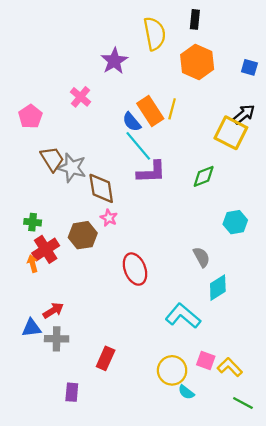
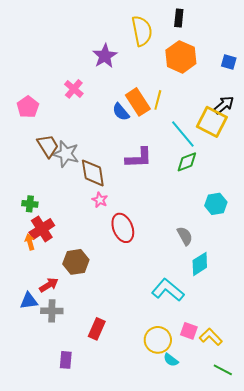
cyan line: (138, 146) -> (183, 134), moved
brown hexagon: (83, 235) -> (76, 262), moved
red ellipse: (135, 269) -> (123, 228), moved

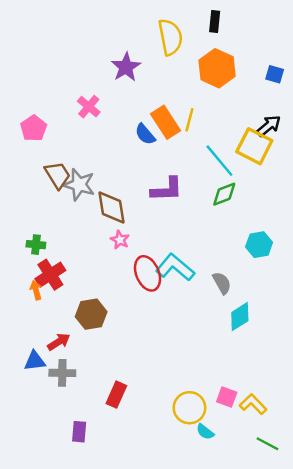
cyan L-shape: (168, 290) -> (175, 267), moved

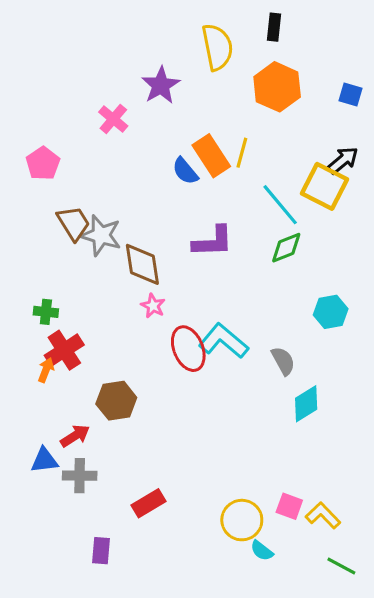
pink cross: (89, 107) -> (113, 119), moved
orange arrow: (36, 290) -> (46, 370), turned 36
red rectangle: (116, 395) -> (148, 503), turned 35

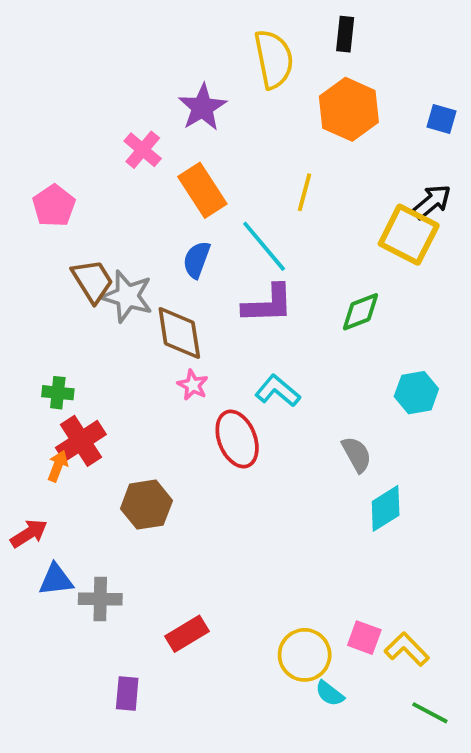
orange rectangle: (211, 156) -> (202, 190), moved
blue semicircle: (185, 171) -> (197, 260), moved, turned 60
cyan line: (280, 205) -> (264, 246), moved
cyan L-shape: (223, 341) -> (278, 391), moved, size x0.7
red arrow: (75, 436) -> (29, 533), moved

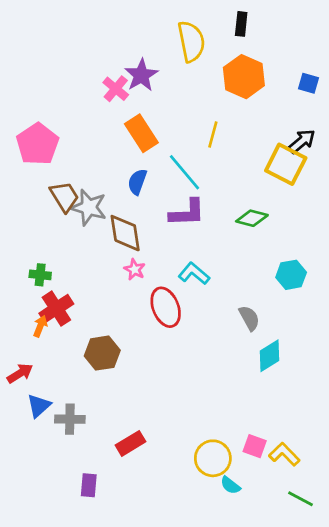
pink cross: (143, 150) -> (116, 89), moved
pink pentagon: (54, 206) -> (37, 144), size x1.4
green diamond: (360, 312) -> (252, 218), turned 36
blue triangle: (56, 580) -> (39, 406), turned -35

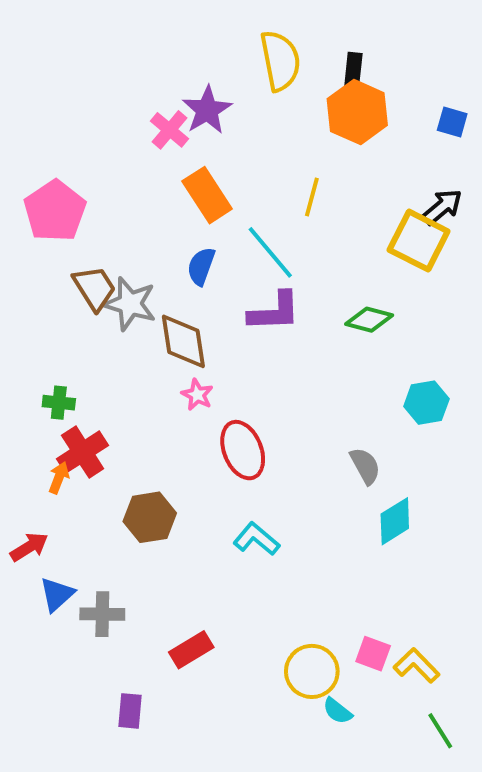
black rectangle: (241, 24) -> (353, 71), moved
cyan L-shape: (194, 273) -> (256, 539), moved
green line: (301, 499) -> (440, 731), turned 30

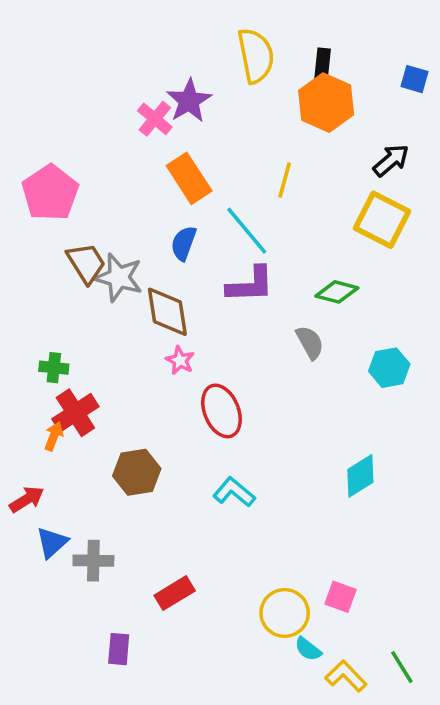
blue square: (452, 122) -> (414, 79), moved
black arrow: (442, 207) -> (391, 160), moved
gray semicircle: (365, 466) -> (310, 342), moved
yellow L-shape: (417, 665) -> (346, 676), moved

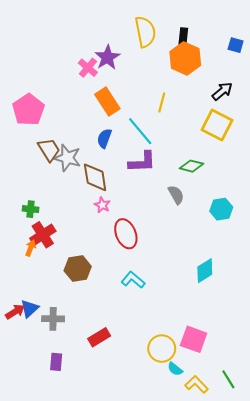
red arrow: (27, 499) -> (15, 312), moved
pink square: (341, 597) -> (194, 339), size x1.5
purple rectangle: (119, 649) -> (56, 362), moved

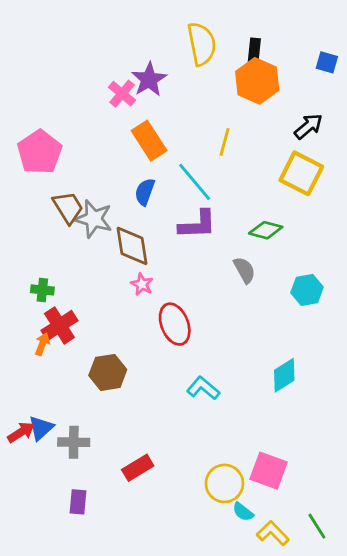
cyan L-shape: (133, 280) -> (203, 388), moved

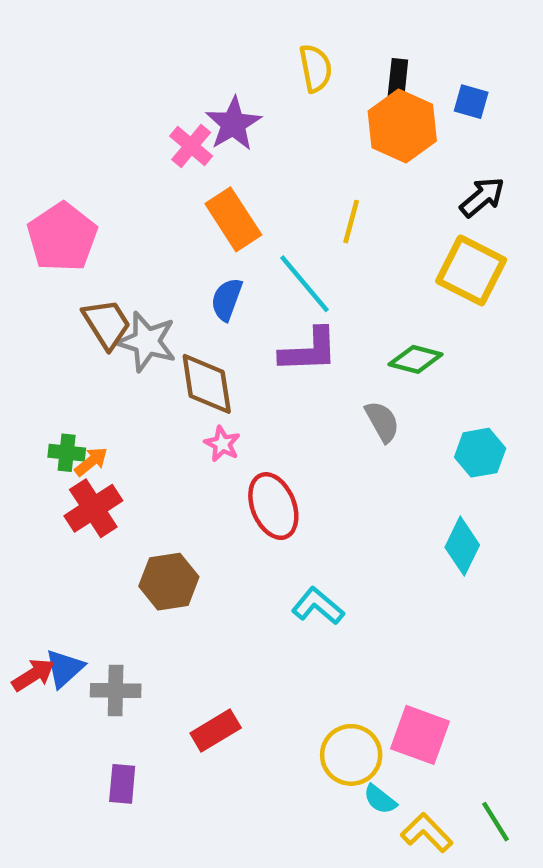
yellow semicircle: (202, 44) -> (316, 68), size x0.7
blue square: (327, 62) -> (471, 102), moved
orange arrow: (42, 344) -> (91, 462), moved, turned 30
cyan diamond: (284, 375) -> (462, 546), moved, turned -32

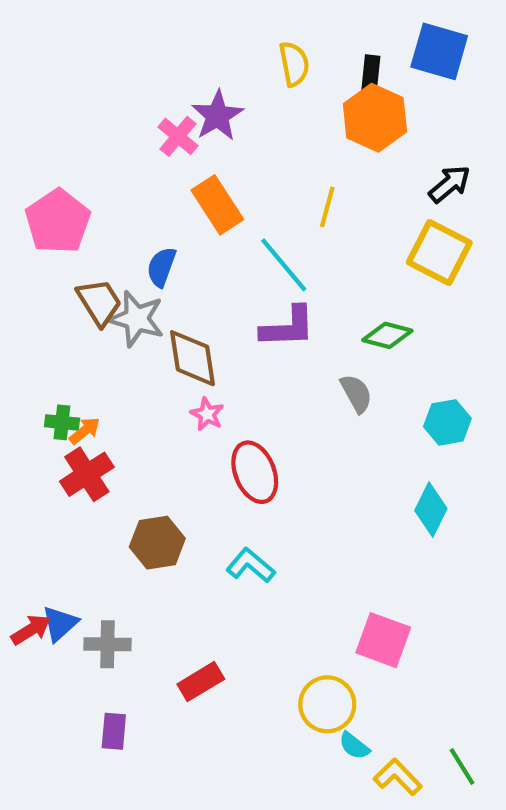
blue square: (471, 102) -> (439, 51), moved, size x1.8
blue semicircle: (227, 299) -> (161, 267), moved
cyan L-shape: (318, 606) -> (251, 565), moved
pink square: (420, 735) -> (383, 640), moved

